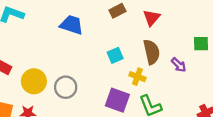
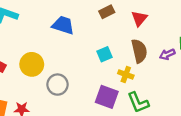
purple arrow: (179, 65) -> (167, 54), moved, turned 112
yellow circle: (34, 81) -> (32, 64), moved

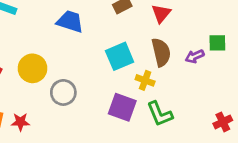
cyan square: (105, 54) -> (120, 56), size x1.5

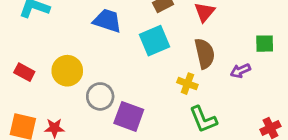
cyan square: (120, 56) -> (155, 41), moved
purple arrow: (195, 56) -> (240, 71), moved
purple square: (122, 107) -> (129, 116), moved

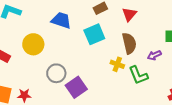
yellow circle: (67, 71) -> (33, 44), moved
purple square: (129, 116) -> (76, 87), turned 35
green L-shape: (203, 119) -> (138, 75), moved

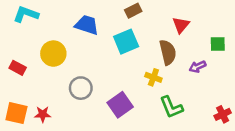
red triangle: (129, 14) -> (181, 25), moved
green L-shape: (138, 75) -> (171, 107), moved
purple square: (76, 87) -> (120, 105), moved

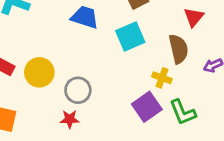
yellow circle: (53, 54) -> (39, 72), moved
purple square: (120, 105) -> (147, 107), moved
red star: (43, 114) -> (70, 119), moved

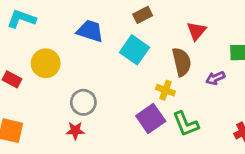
cyan square: (130, 37) -> (135, 50), turned -32
yellow circle: (39, 72) -> (46, 63), moved

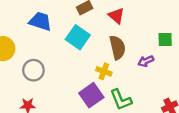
red triangle: (196, 31) -> (116, 16), moved, turned -30
gray circle: (83, 102) -> (33, 70), moved

